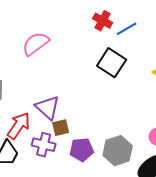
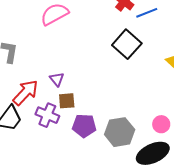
purple triangle: (48, 108) -> (57, 79), size x0.6

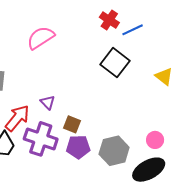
brown square: (67, 101) -> (72, 124), moved, turned 30
purple cross: (47, 115) -> (41, 139), size x1.4

